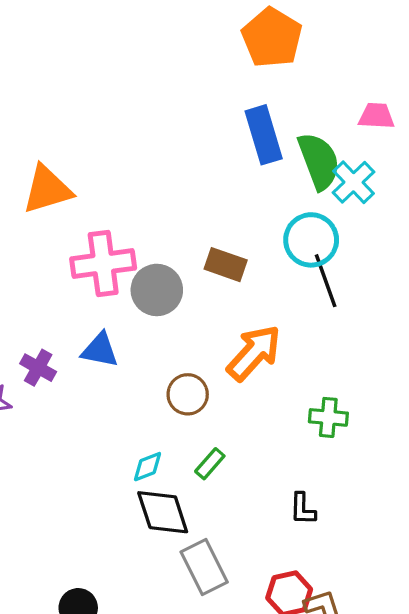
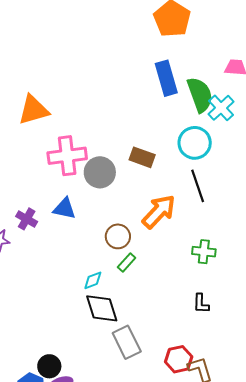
black line: (326, 281) -> (198, 186), moved
green rectangle: (210, 464) -> (127, 262), moved
black L-shape: (303, 509) -> (201, 304), moved

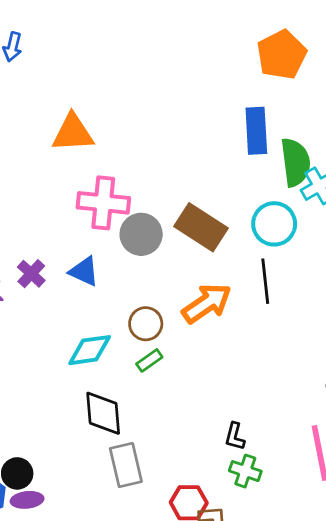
brown rectangle: (142, 157) -> (201, 227), size x1.5
green cross: (204, 252) -> (245, 471), moved
cyan diamond: (93, 280) -> (90, 350), moved, size x1.6

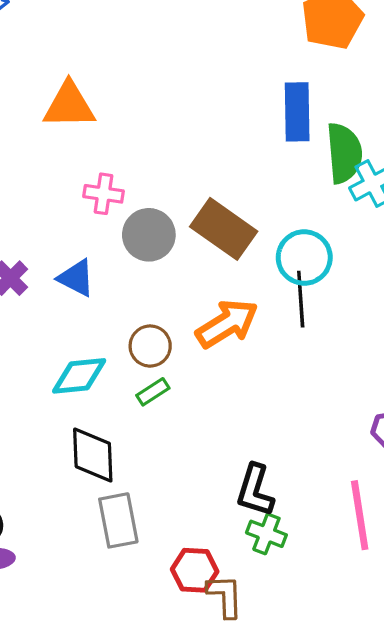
pink cross: (103, 203) -> (103, 194), size x0.6
cyan circle: (274, 224) -> (304, 258), moved
black L-shape: (235, 436) -> (255, 490), size x1.5

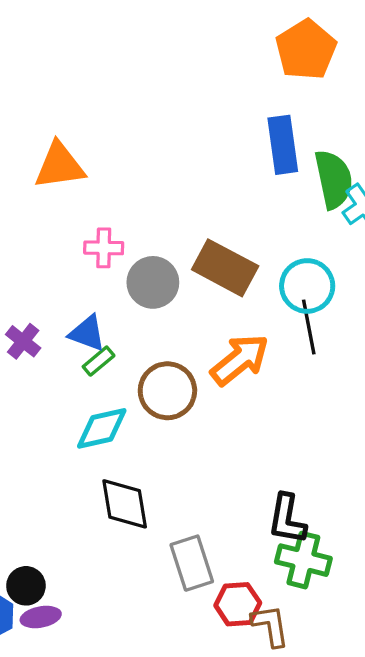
brown circle: (150, 346) -> (167, 391), size x1.4
green rectangle: (153, 392) -> (99, 361), moved
gray rectangle: (118, 520) -> (192, 563), moved
green cross: (266, 534) -> (303, 560), size x1.4

